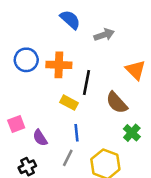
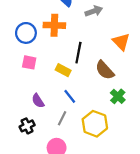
orange cross: (59, 65) -> (54, 25), moved
pink square: (16, 124) -> (29, 62), moved, turned 32
blue line: (76, 133) -> (70, 96), turned -32

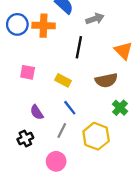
orange cross: (54, 25) -> (44, 26), moved
blue circle: (26, 33) -> (17, 24), moved
black line: (78, 53) -> (79, 47), moved
brown semicircle: (105, 70) -> (106, 80), turned -60

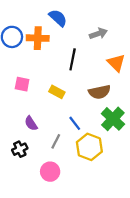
gray arrow: (95, 19) -> (98, 34), moved
blue line: (70, 108) -> (75, 123), moved
green cross: (120, 108) -> (113, 119), size x1.5

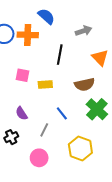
pink square: (22, 84) -> (23, 75), moved
yellow rectangle: (57, 92) -> (45, 85), turned -32
yellow hexagon: (89, 147) -> (80, 149), moved

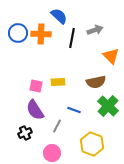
black line: (60, 55) -> (72, 38), moved
pink square: (23, 75) -> (36, 86), moved
purple semicircle: (22, 113) -> (35, 110), size x1.5
blue line: (62, 113) -> (74, 110), turned -32

